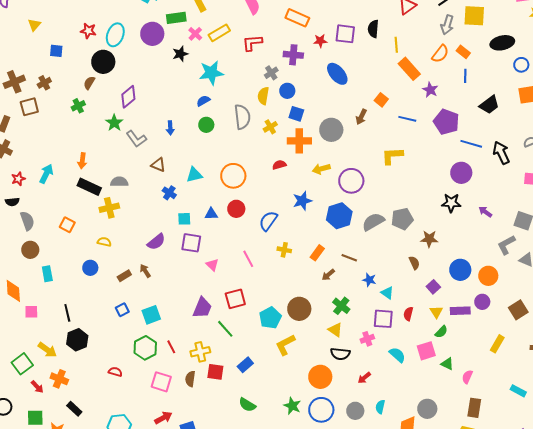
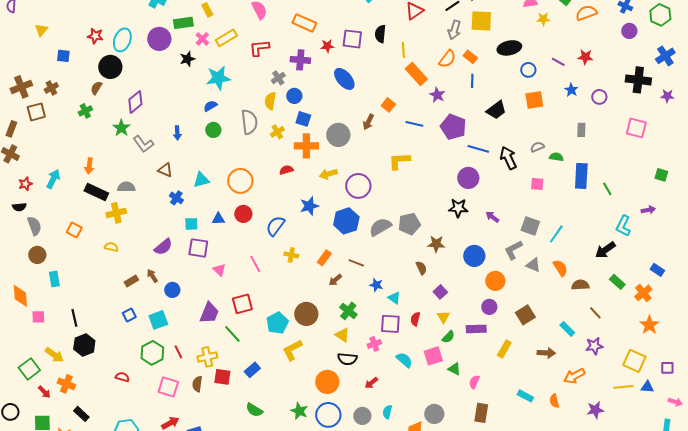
blue circle: (90, 268) -> (172, 290), moved
blue circle: (460, 270) -> (474, 256), moved
purple rectangle: (460, 311) -> (476, 329), moved

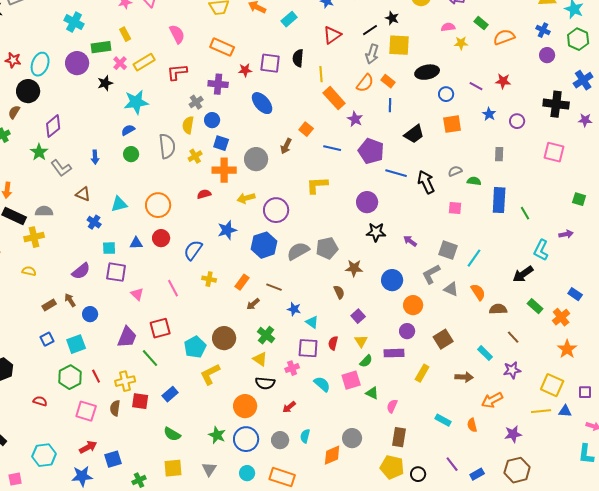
purple circle: (468, 178) -> (367, 202), moved

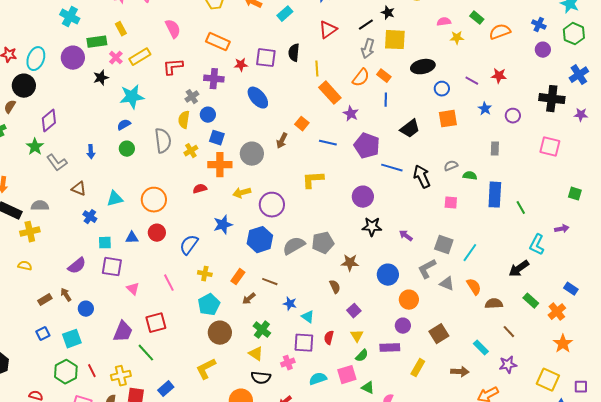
cyan pentagon: (195, 347) -> (209, 305), moved
cyan semicircle: (322, 384) -> (318, 379), turned -60

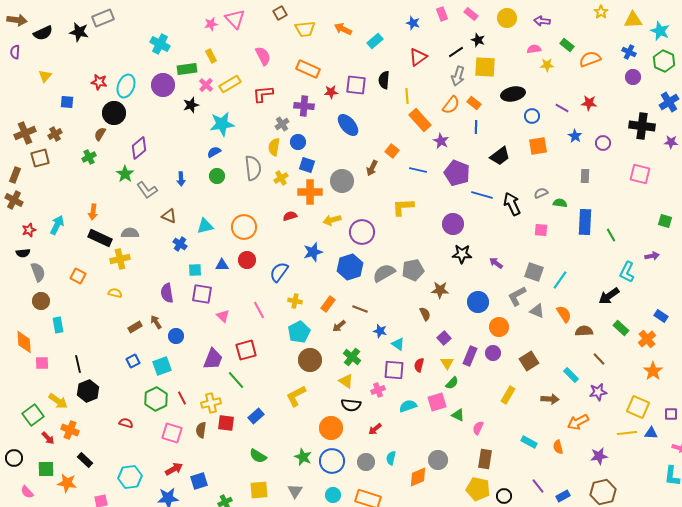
purple semicircle: (77, 266) -> (167, 293), turned 120
purple rectangle: (390, 348) -> (470, 356), moved, turned -66

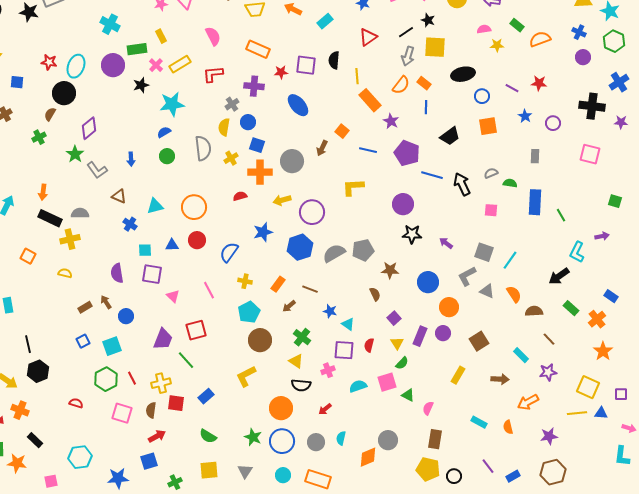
red arrow: (174, 469) -> (157, 436), moved

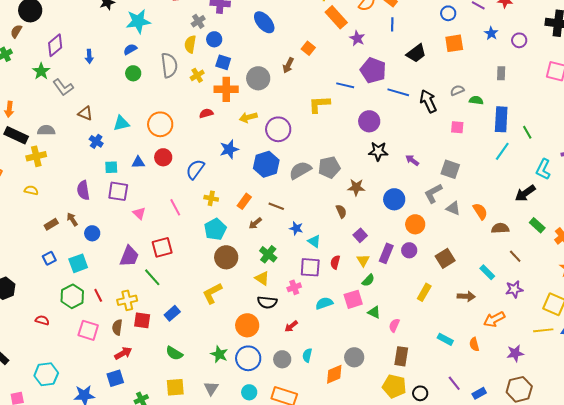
blue line: (368, 150) -> (345, 85), moved
blue arrow: (131, 159) -> (89, 56), moved
cyan line: (510, 260) -> (502, 151), moved

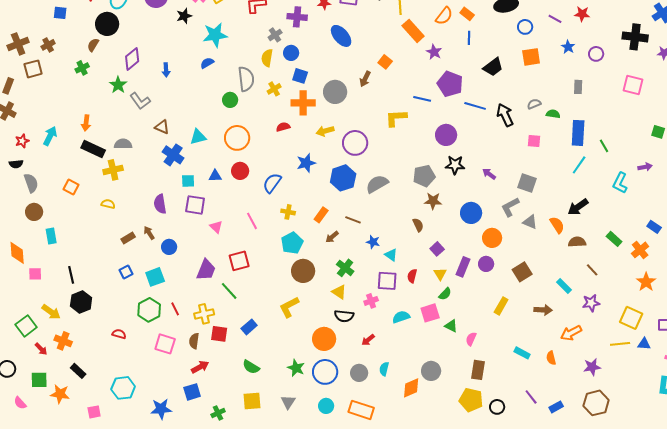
green circle: (133, 73) -> (230, 100), moved
blue cross: (96, 141) -> (173, 155), size x1.5
gray pentagon: (329, 167) -> (424, 176), moved
black arrow: (525, 193) -> (578, 207), moved

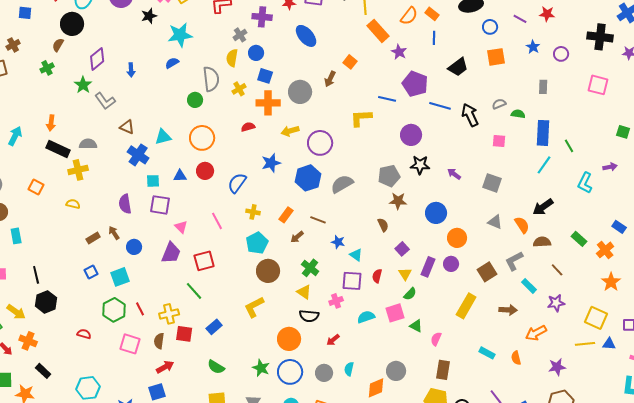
gray L-shape: (510, 207) -> (514, 261), moved
purple trapezoid: (206, 270) -> (171, 253), moved
yellow rectangle: (501, 306) -> (466, 306), size x1.4

